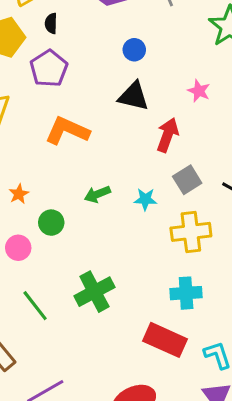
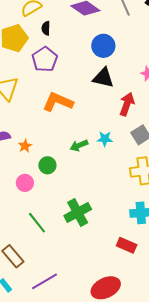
blue circle: (134, 50) -> (103, 46), size x1.5
cyan star: (145, 199) -> (105, 139), moved
red rectangle: (165, 340) -> (127, 245), size x0.7

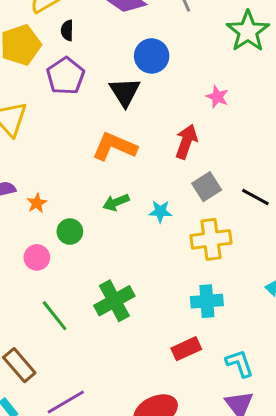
black triangle: (103, 78) -> (125, 92), moved, turned 45
orange L-shape: (58, 102) -> (114, 147), moved
cyan star: (105, 139) -> (160, 211), moved
red rectangle: (127, 245) -> (186, 349), turned -48

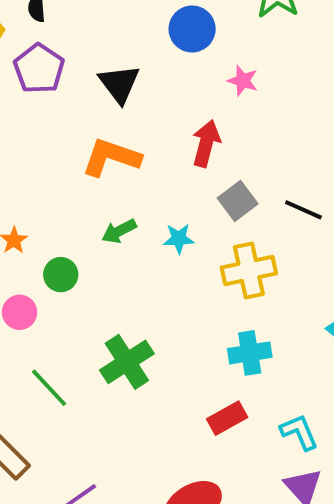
blue circle: (152, 56) -> (192, 29), moved

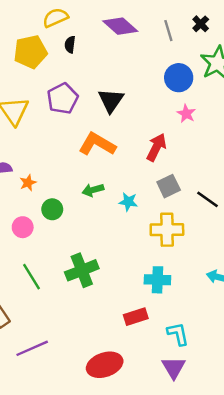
blue circle: (192, 29) -> (179, 78), moved
purple pentagon: (39, 69) -> (63, 98), moved

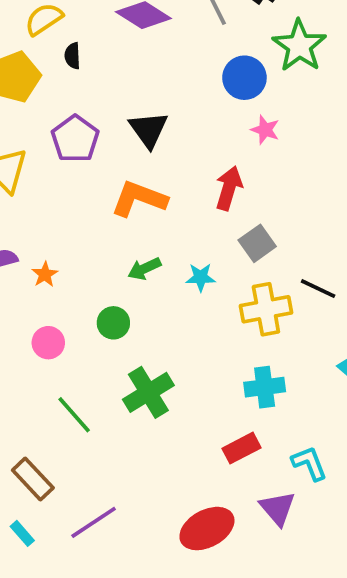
black line: (207, 199) -> (318, 289), moved
green circle: (52, 209) -> (113, 323), moved
purple triangle: (174, 368) -> (278, 508), moved

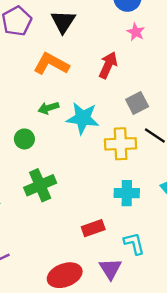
gray square: (257, 243) -> (137, 103), moved
cyan star: (201, 277) -> (83, 118), size x1.8
cyan cross: (265, 387) -> (127, 193), moved

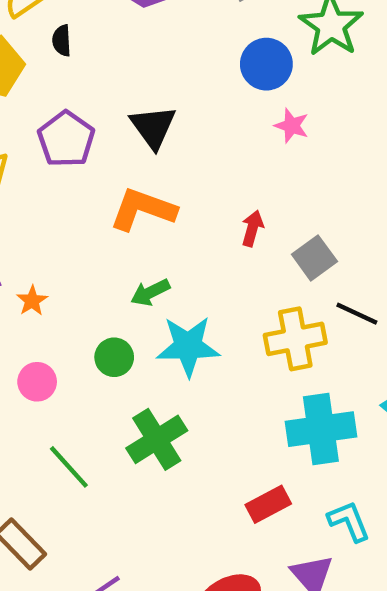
red arrow: (108, 65) -> (252, 228), moved, size x0.7
cyan star: (83, 118) -> (188, 346), moved
cyan cross: (127, 193) -> (321, 429), size x1.4

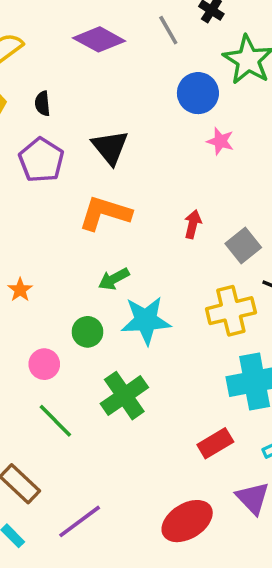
black semicircle: (62, 41) -> (43, 104), moved
pink circle: (37, 382) -> (44, 364), moved

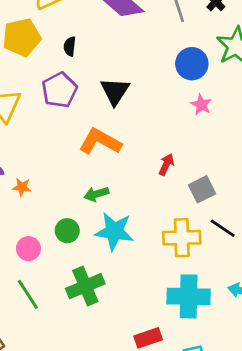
orange star: (20, 290) -> (22, 187), turned 30

